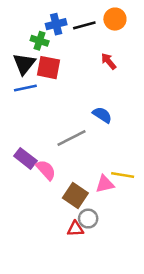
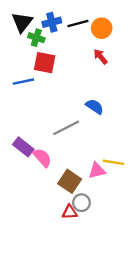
orange circle: (115, 19) -> (102, 28), moved
black triangle: (24, 64) -> (22, 22), moved

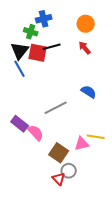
black triangle: (22, 22) -> (20, 51), moved
black line: (78, 23) -> (52, 47), moved
blue line: (23, 82) -> (20, 69), turned 72
blue semicircle: (95, 107) -> (89, 92), moved
red triangle: (70, 212) -> (59, 179), turned 48

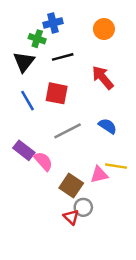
red arrow: (85, 48) -> (103, 78), moved, size x1.5
red square: (38, 53) -> (57, 93), moved
blue line: (20, 69) -> (27, 101), moved
blue semicircle: (89, 92) -> (108, 126), moved

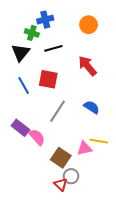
gray line: (68, 131) -> (58, 111), turned -30

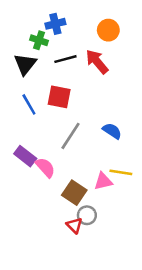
red arrow: (87, 66) -> (97, 62), moved

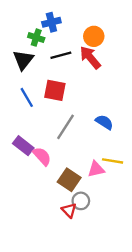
orange circle: (108, 30) -> (94, 36), moved

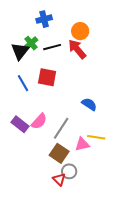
green cross: (36, 38) -> (31, 43), moved, turned 32
gray line: (66, 127) -> (61, 128), moved
pink semicircle: (42, 156) -> (39, 121), moved, turned 84

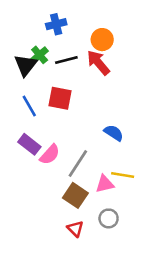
purple rectangle: (20, 124) -> (29, 144), moved
gray circle: (69, 171) -> (109, 218), moved

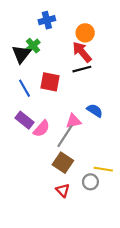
black line: (66, 60) -> (82, 69), moved
yellow line: (123, 175) -> (103, 169), moved
pink triangle: (105, 184) -> (73, 121), moved

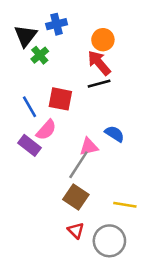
black triangle: (21, 54) -> (26, 36), moved
pink semicircle: (41, 129) -> (46, 130), moved
gray circle: (90, 182) -> (109, 241), moved, size x1.6

